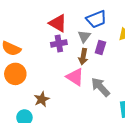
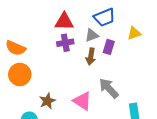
red triangle: (58, 23) -> (64, 22), turned -30
gray triangle: (84, 36) -> (92, 35), turned 32
pink triangle: (75, 77) -> (82, 101), moved

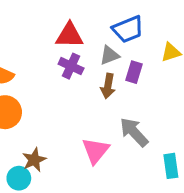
purple cross: (65, 43) -> (71, 66), turned 35
brown star: (47, 101) -> (34, 160), moved
pink triangle: (82, 101) -> (96, 151), turned 36

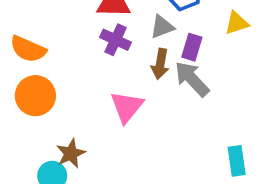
gray arrow: (134, 132) -> (192, 79), moved
pink triangle: (96, 151) -> (127, 107), moved

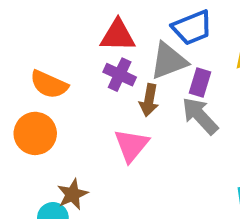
gray triangle: (162, 27) -> (169, 61), size x1.5
orange semicircle: (28, 49) -> (49, 84), moved
brown arrow: (160, 64) -> (149, 100), moved

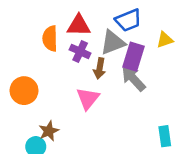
purple rectangle: (200, 82) -> (133, 57), size x1.5
orange semicircle: (49, 84) -> (50, 38), moved, turned 65

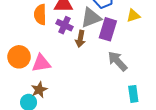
gray arrow: (133, 79) -> (117, 61), moved
pink triangle: (88, 98) -> (41, 63), moved, turned 42

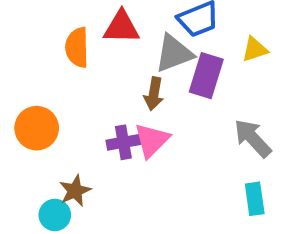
purple cross: (65, 25) -> (123, 142), moved, turned -35
gray arrow: (117, 61) -> (253, 138), moved
pink triangle: (41, 63) -> (152, 140), moved, turned -36

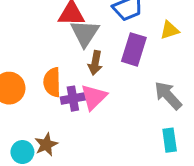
orange semicircle: (77, 47) -> (52, 82), moved
gray triangle: (174, 53) -> (85, 33), moved, turned -36
brown star: (75, 191) -> (46, 145), moved

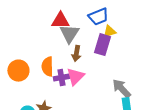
yellow triangle: (170, 30) -> (109, 32), moved
gray arrow: (168, 96) -> (121, 89), moved

